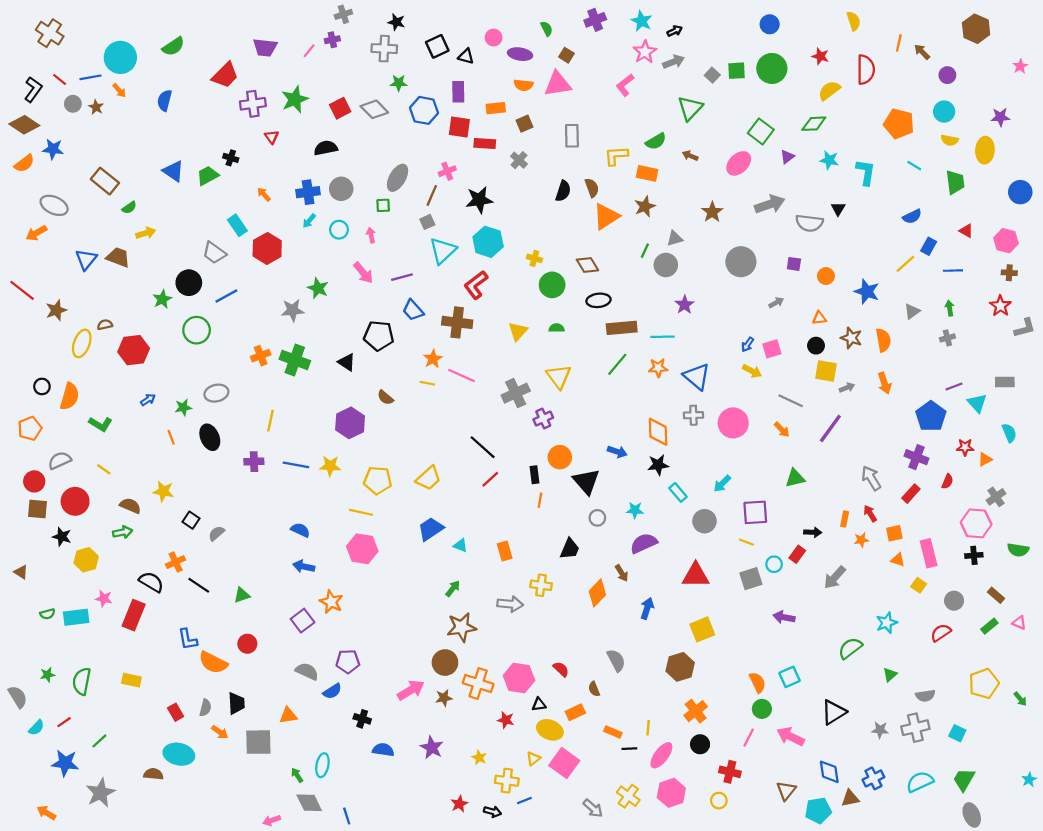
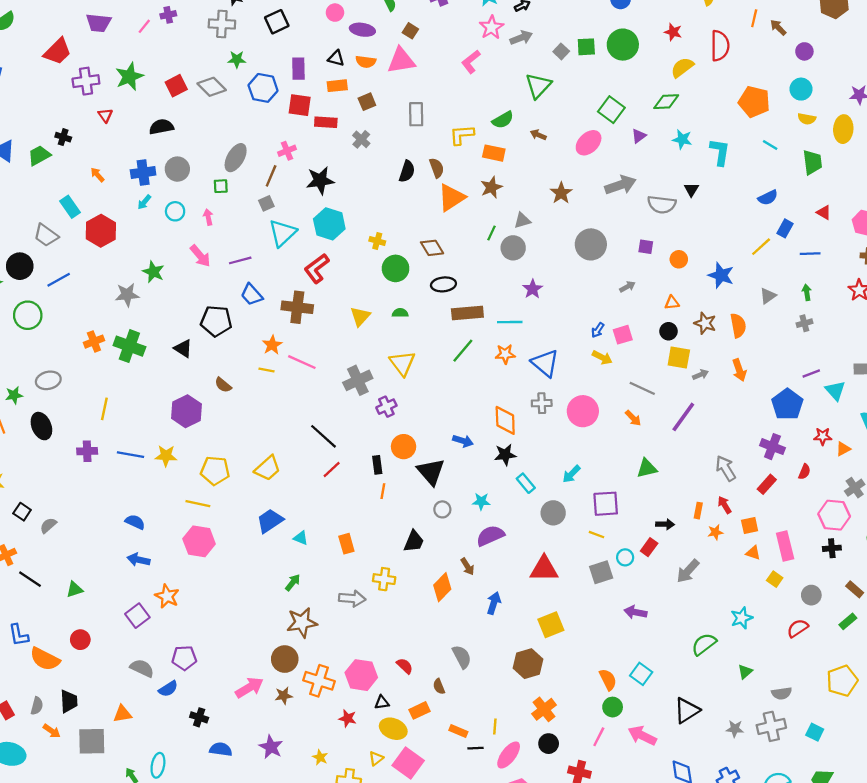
black triangle: (466, 56) -> (336, 58), moved
cyan square: (790, 677) -> (641, 674), turned -30

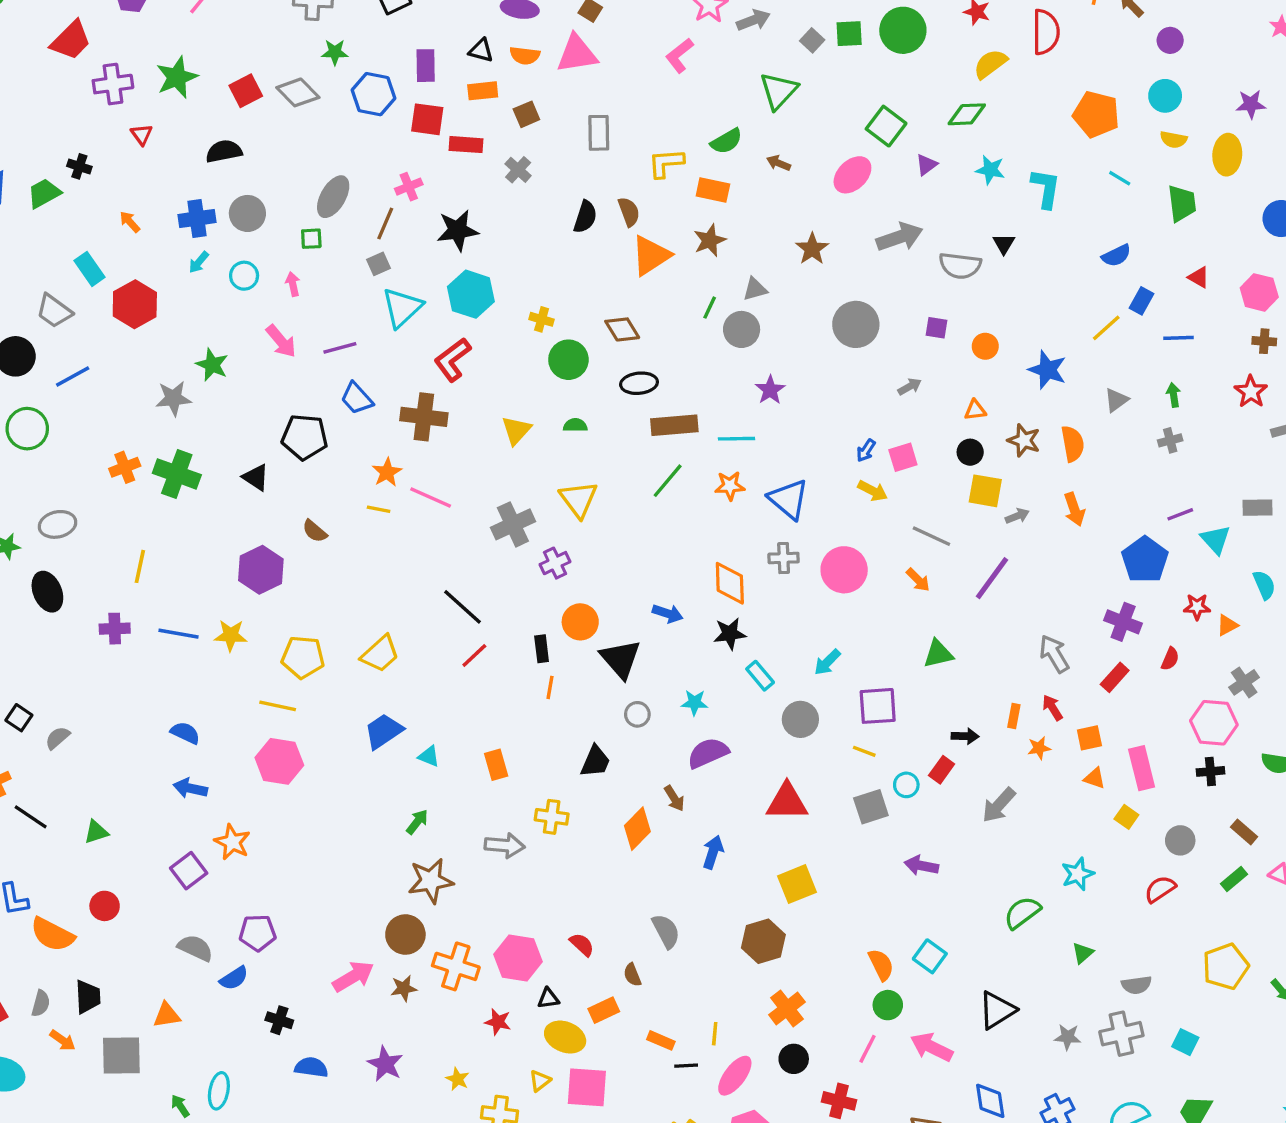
pink square: (408, 763) -> (587, 1087), turned -32

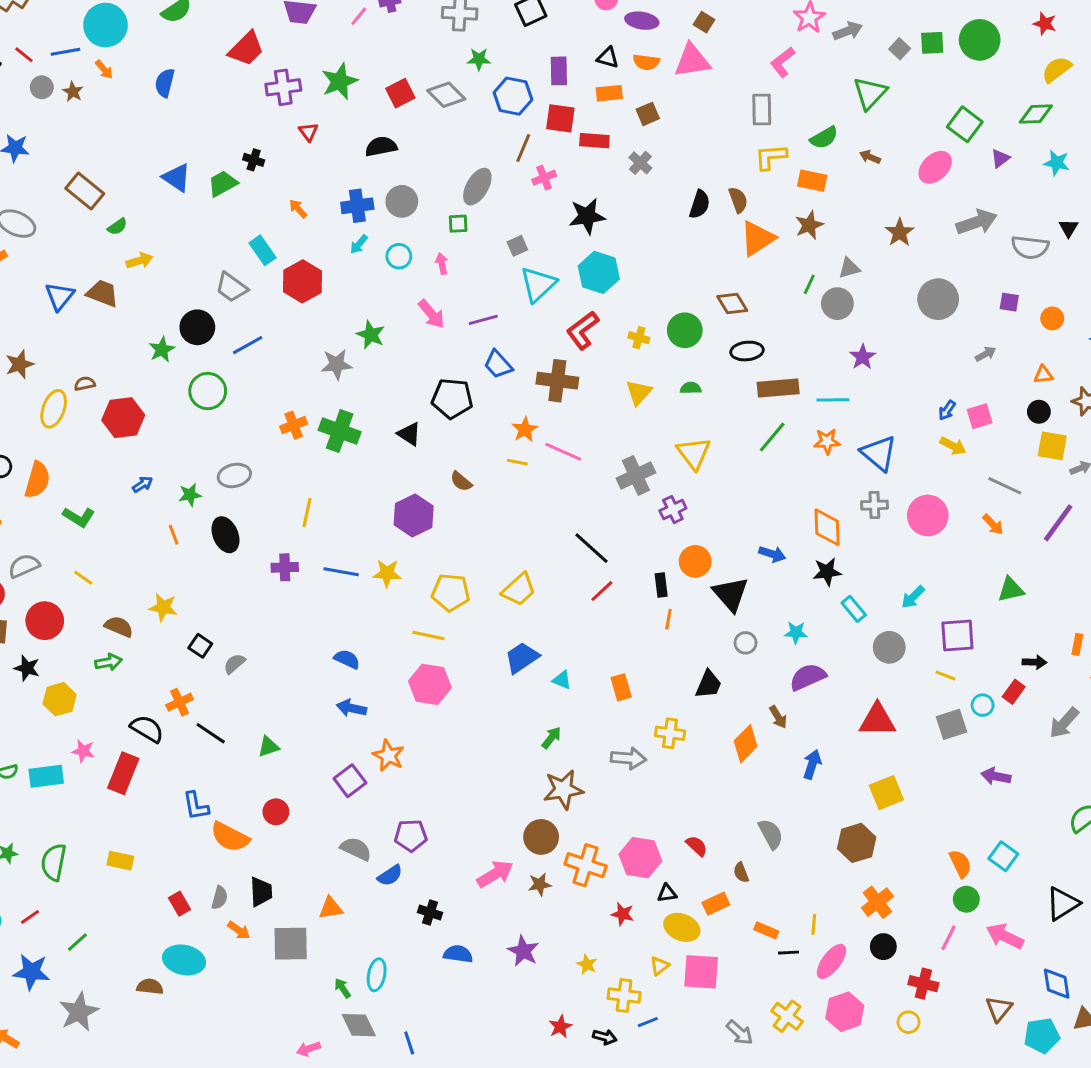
gray rectangle: (599, 133) -> (762, 110), moved
brown line: (385, 224) -> (523, 148), moved
yellow cross: (542, 319) -> (639, 338), moved

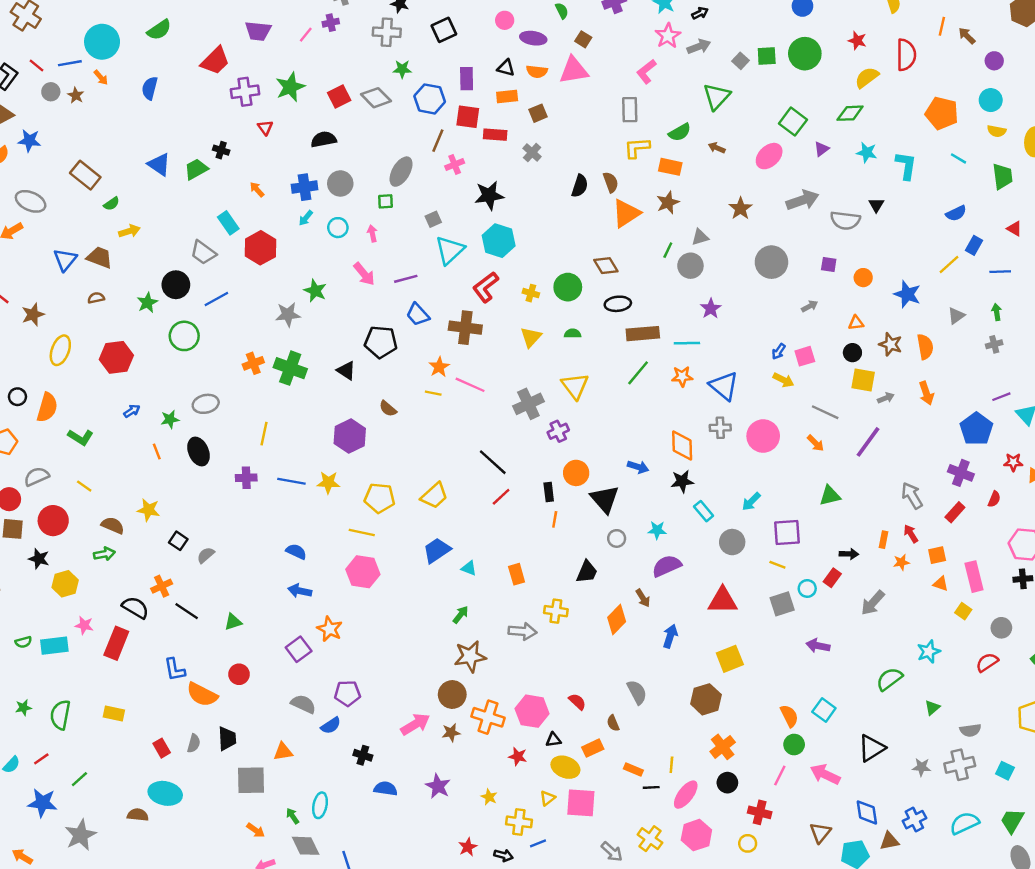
brown semicircle: (85, 384) -> (96, 298), moved
orange arrow: (239, 930) -> (256, 830), moved

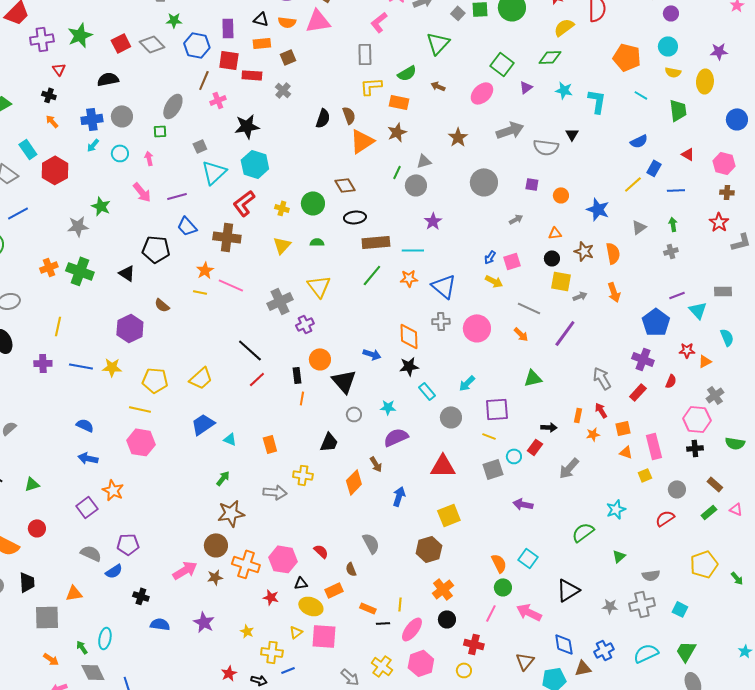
black cross: (221, 150) -> (49, 95), moved
yellow square: (963, 611) -> (645, 475), turned 32

